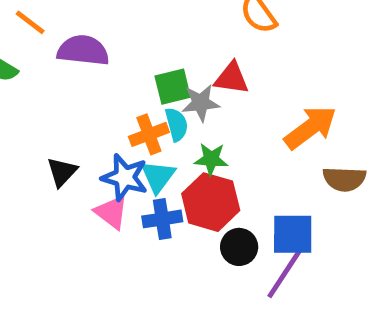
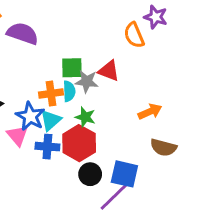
orange arrow: (311, 128) -> (150, 112), size x0.7

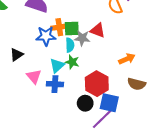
orange cross: (51, 93) -> (59, 27), moved
blue star: (30, 116) -> (46, 36), moved, turned -30
green star: (85, 117) -> (72, 62), moved
red hexagon: (79, 143) -> (97, 84), moved

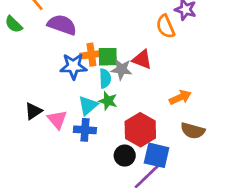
black triangle: (17, 55) -> (33, 111), moved

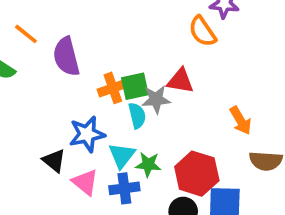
purple semicircle: (62, 25) -> (66, 57), turned -112
blue star: (73, 66) -> (87, 134), moved
orange arrow: (180, 97) -> (241, 120), turned 95
green star: (108, 101) -> (148, 164), moved
black triangle: (33, 111) -> (54, 161), moved, turned -36

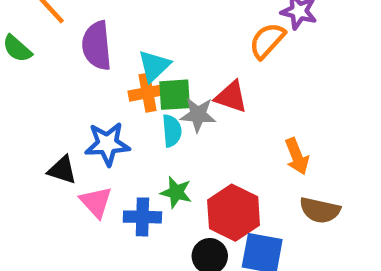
orange semicircle: (202, 31) -> (267, 41), turned 68
cyan triangle: (122, 155) -> (154, 66), moved
black triangle: (54, 161) -> (62, 170), turned -30

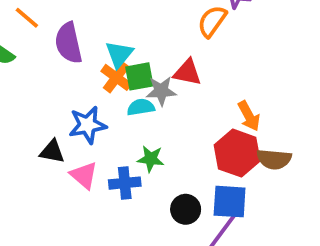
orange cross: (148, 93) -> (116, 77), turned -36
cyan semicircle: (172, 131) -> (141, 107), turned -88
red hexagon: (234, 213) -> (237, 153), moved

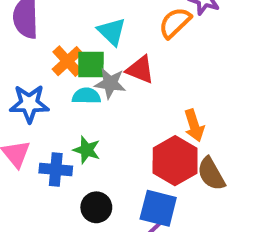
cyan triangle: (119, 54) -> (112, 32), moved, turned -36
brown semicircle: (274, 159) -> (211, 174), turned 44
black circle: (186, 209) -> (96, 207), moved

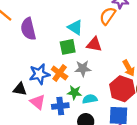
orange cross: (67, 61) -> (60, 73), moved
gray star: (110, 83) -> (83, 68), moved
cyan semicircle: (86, 96) -> (90, 99), moved

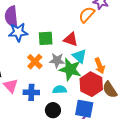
cyan triangle: (75, 27) -> (79, 56), moved
blue star: (39, 74) -> (18, 32), moved
green star: (74, 92) -> (70, 69), moved, size x1.6

